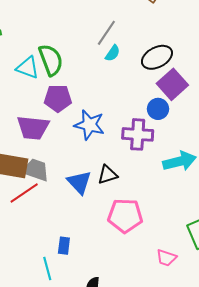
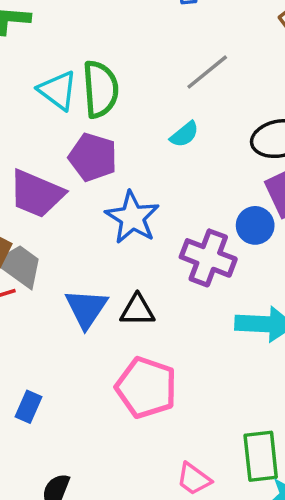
cyan semicircle: (113, 53) -> (184, 134), moved

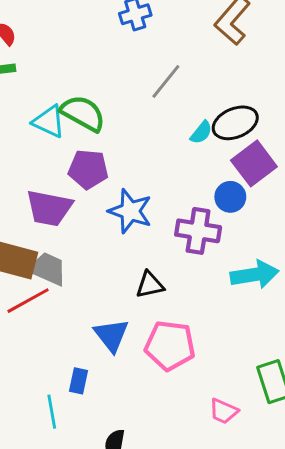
green semicircle: (100, 89) -> (83, 113), turned -45
cyan semicircle: (184, 134) -> (201, 132), moved
blue triangle: (86, 308) -> (111, 335), moved

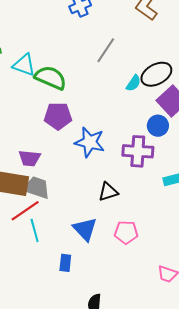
cyan triangle: (49, 121) -> (24, 65), moved
purple trapezoid: (49, 208) -> (30, 158), moved, size x0.7
pink pentagon: (170, 346) -> (126, 232), size x0.7
cyan line: (52, 412) -> (35, 230), moved

